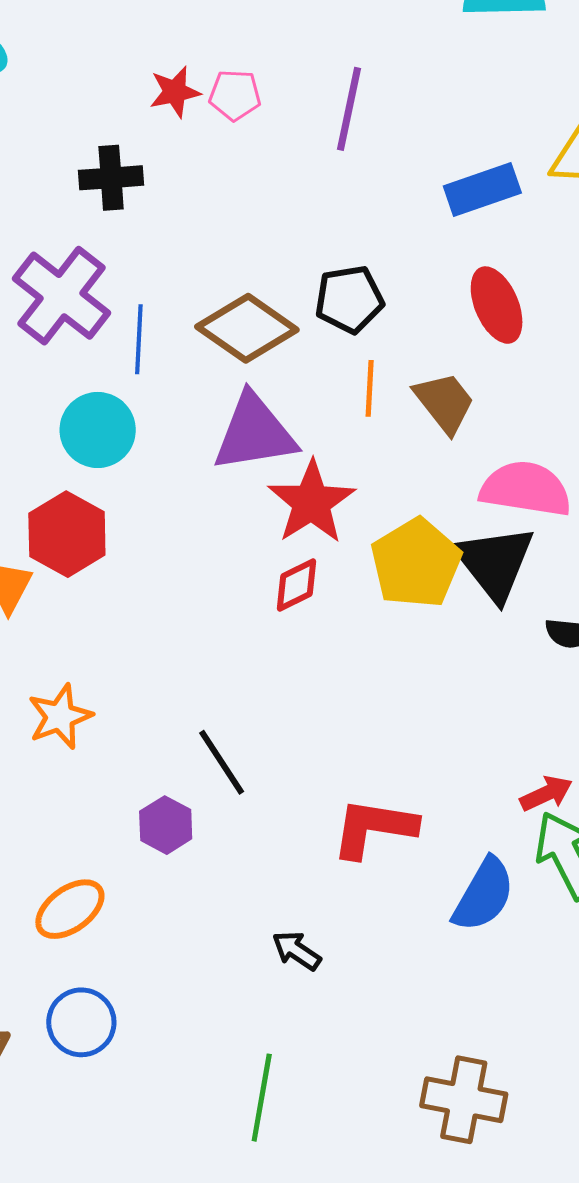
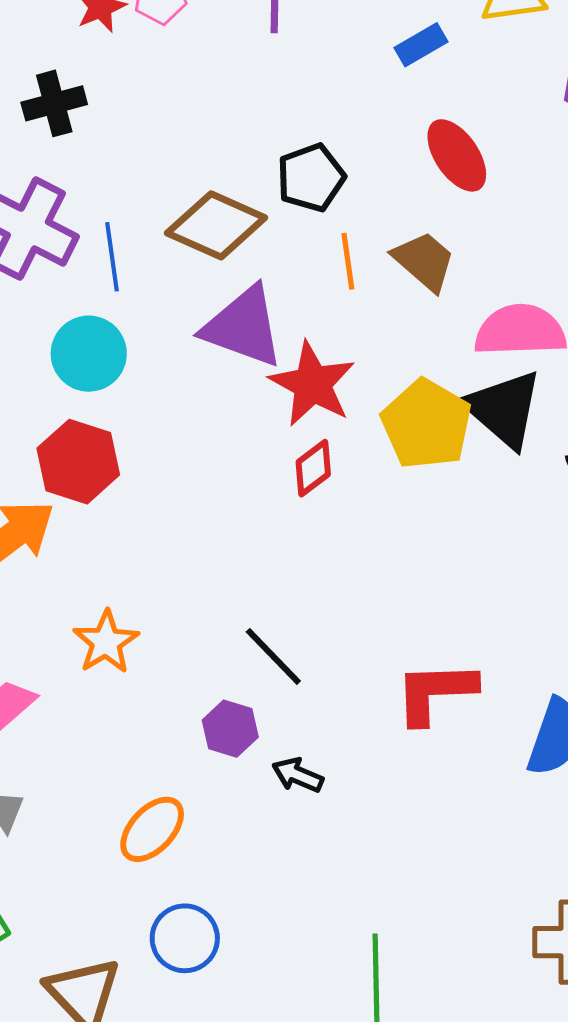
blue rectangle: (482, 189) -> (421, 45), size x0.7
purple triangle: (254, 433) -> (243, 327), turned 40
black arrow: (297, 951) -> (298, 775), moved

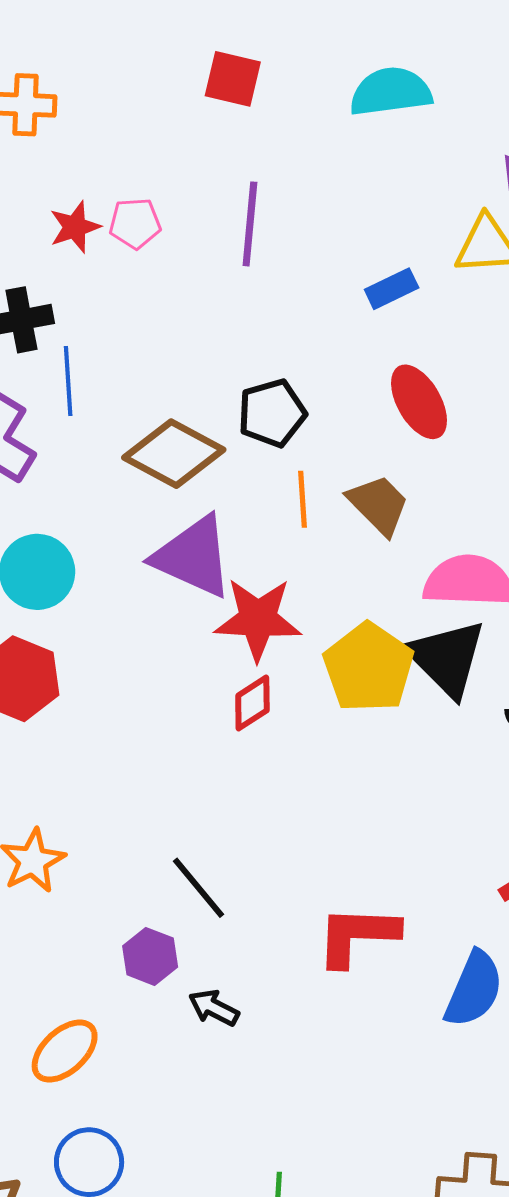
blue line: (112, 257) -> (68, 381), moved
red star: (312, 384) -> (258, 619), turned -30

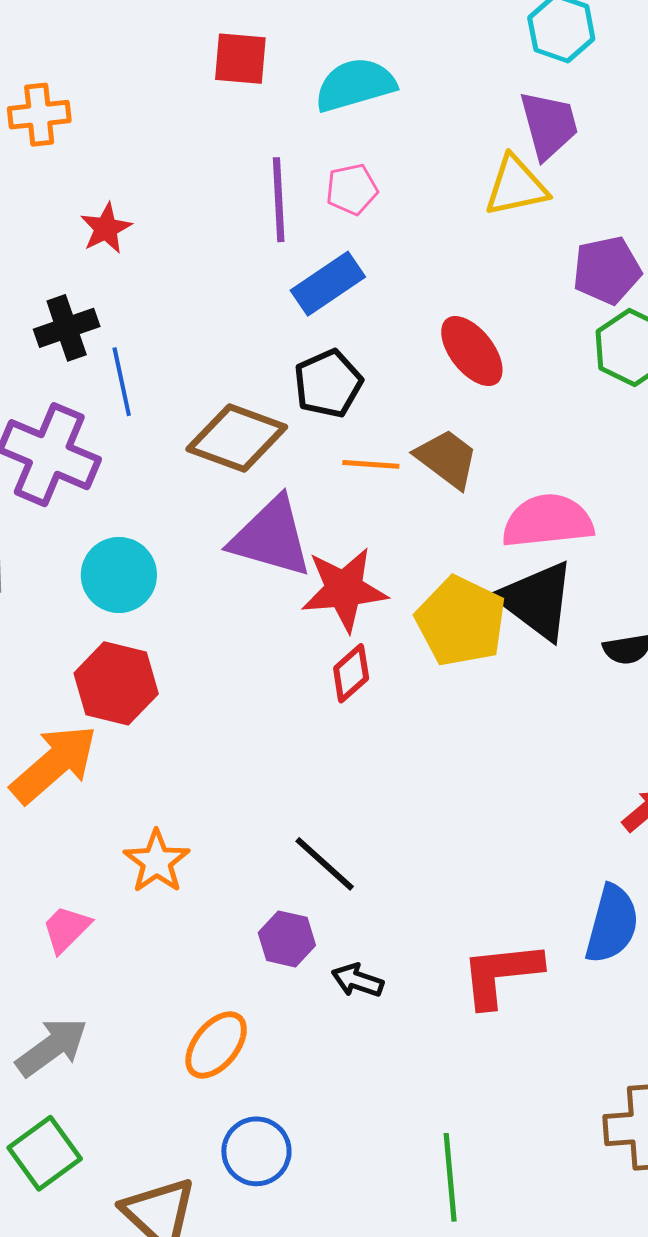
cyan semicircle: (391, 92) -> (355, 85), moved
pink pentagon: (135, 223) -> (352, 189), moved
blue rectangle: (392, 289) -> (328, 284), moved, size x1.4
orange line: (302, 499) -> (371, 464), turned -74
red L-shape: (357, 936) -> (501, 974), moved

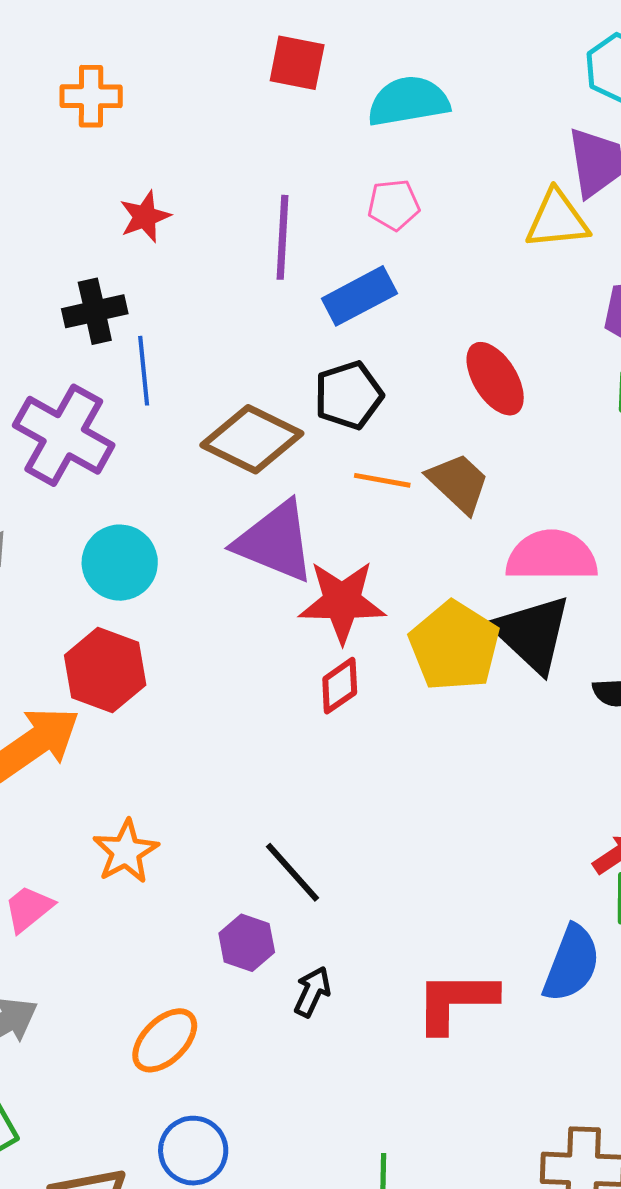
purple line: (279, 200) -> (283, 237), moved
black arrow: (357, 980) -> (312, 992), turned 90

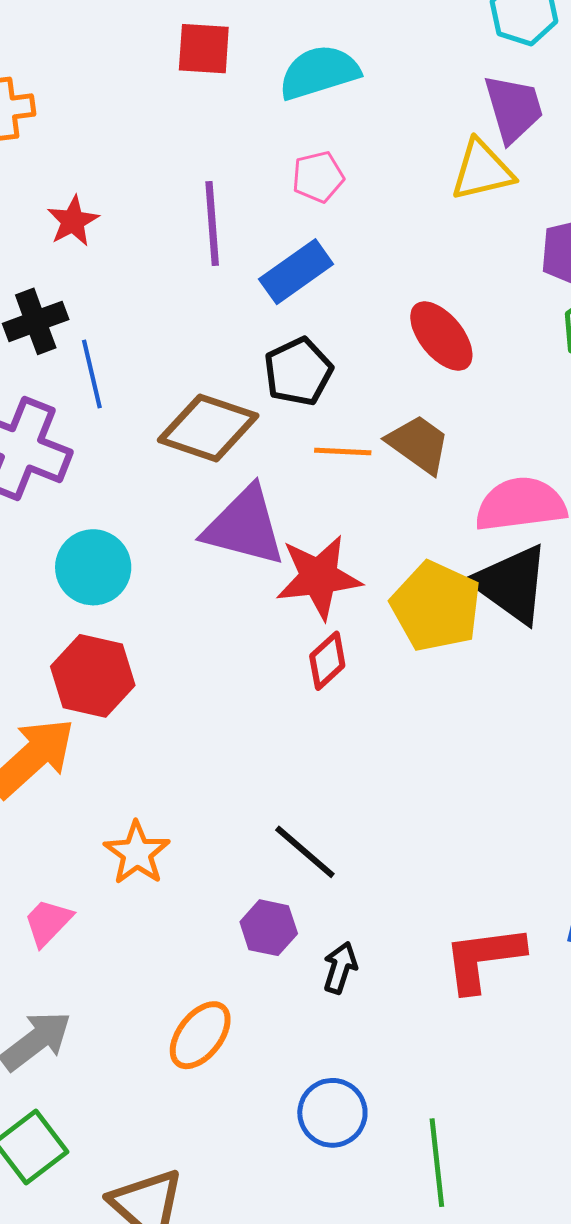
blue circle: (193, 1151) -> (332, 1113), moved

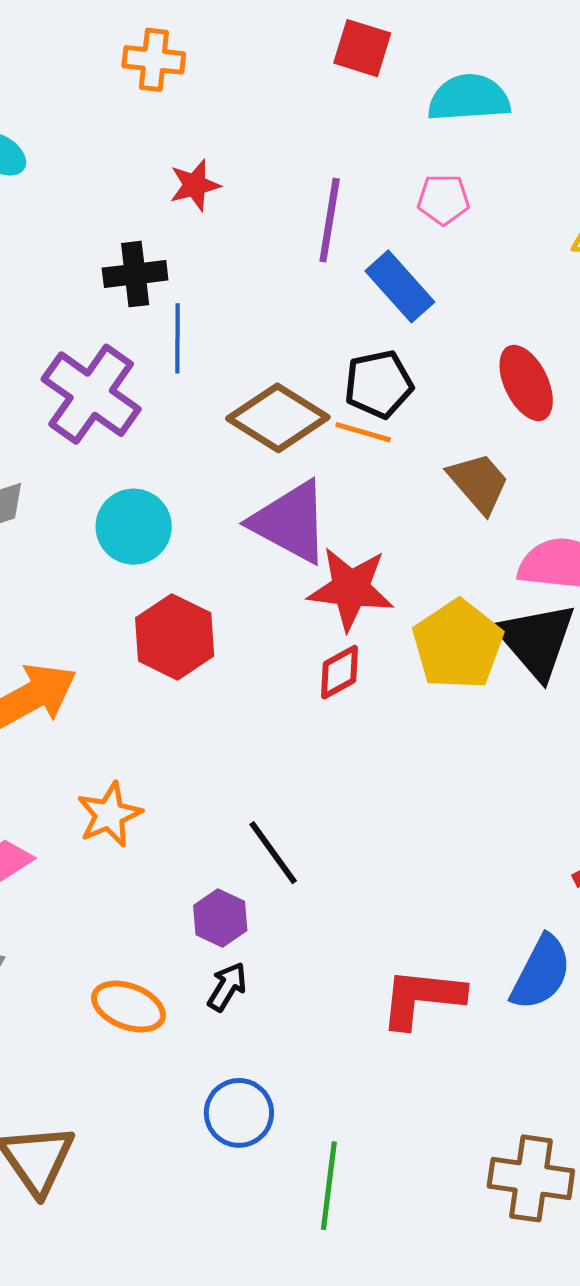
blue rectangle: (296, 272) -> (400, 286), turned 70
orange line: (343, 451) -> (363, 432), moved
red hexagon: (93, 676) -> (175, 637), moved
black arrow: (340, 968) -> (227, 987), moved
orange ellipse: (200, 1035) -> (128, 1007), turned 60

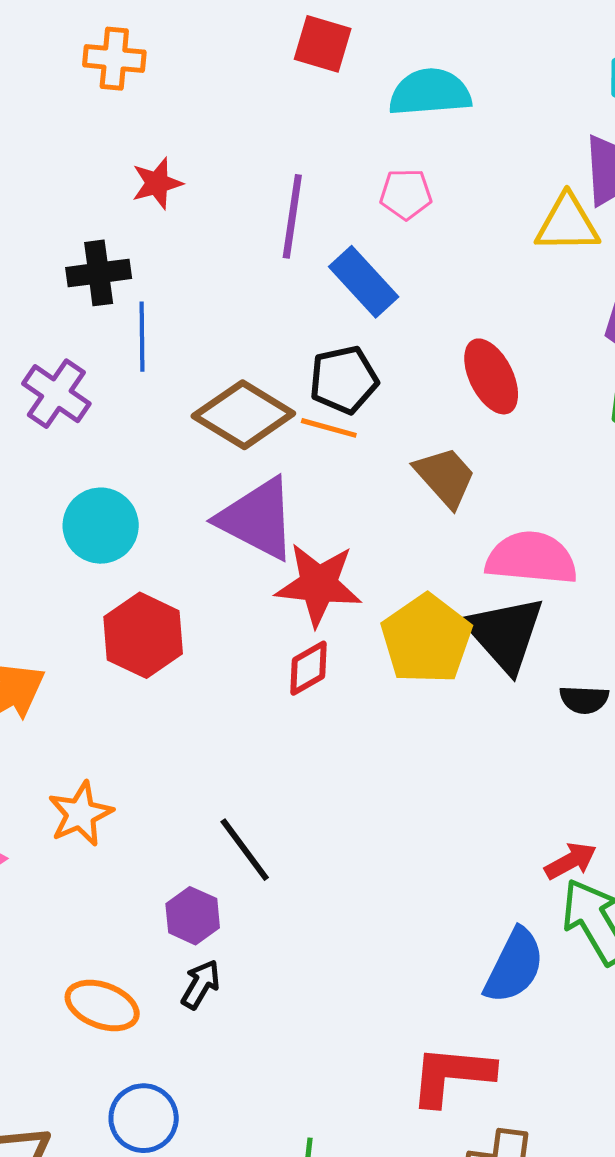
purple cross: (91, 394) -> (56, 394), size x0.7
red L-shape: (422, 998) -> (452, 1075), moved
blue circle: (239, 1113) -> (144, 1118), moved

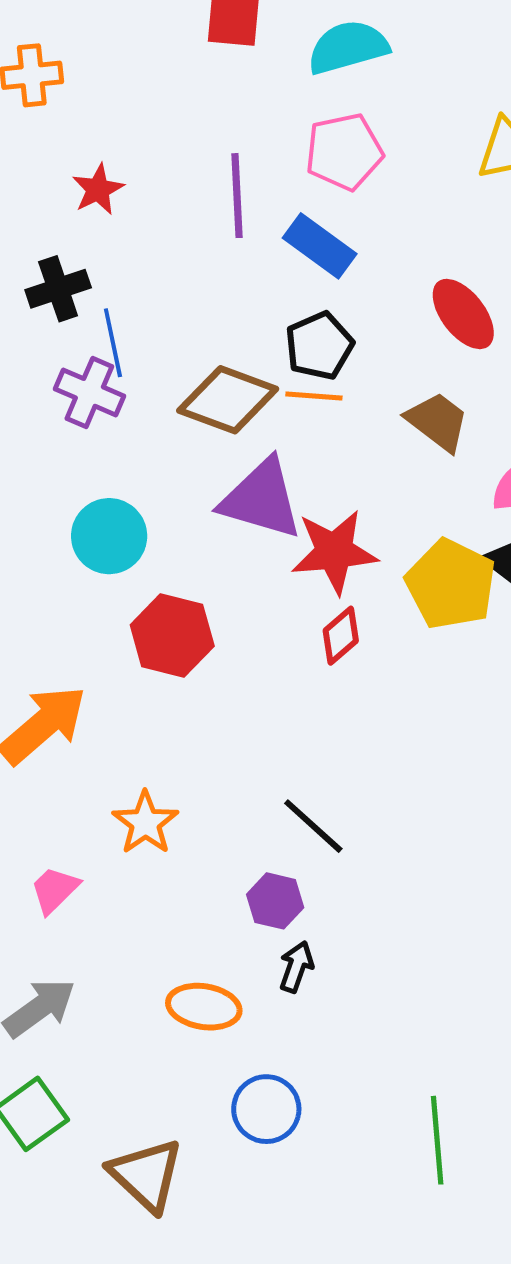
pink pentagon: (406, 194) -> (344, 152), size x1.5
purple cross: (56, 394) -> (89, 392), moved

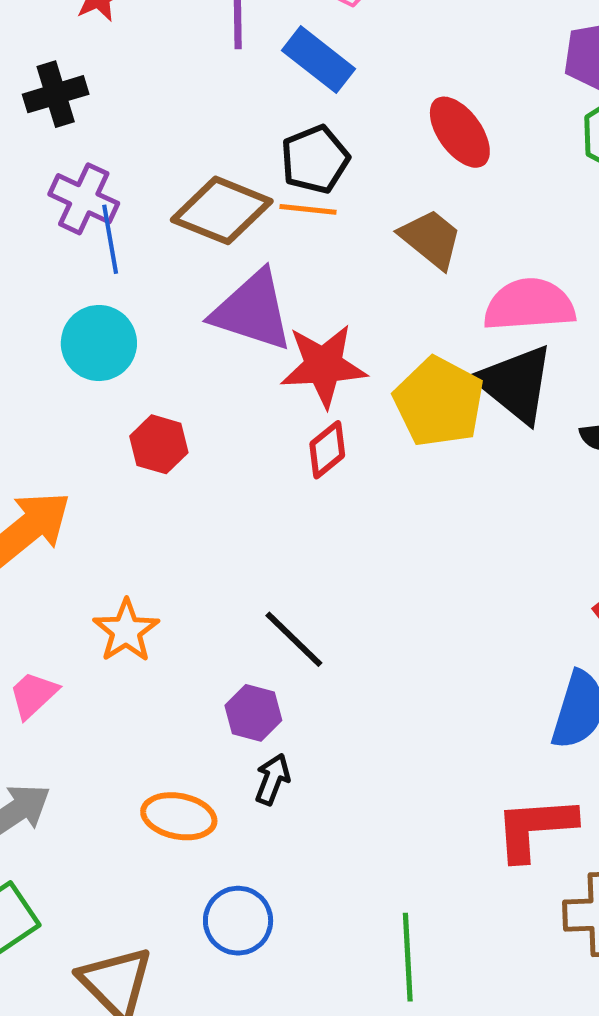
blue line: (113, 343) -> (110, 239), moved
red hexagon: (172, 635) -> (159, 444), size x0.7

